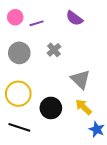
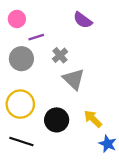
purple line: (37, 23) -> (36, 37), moved
gray triangle: (80, 79) -> (74, 79), moved

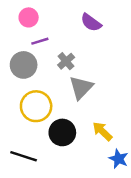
pink circle: (17, 19) -> (29, 17), moved
gray triangle: (74, 79) -> (81, 87), turned 30
yellow circle: (20, 104) -> (36, 106), moved

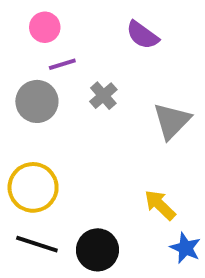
gray triangle: (81, 87) -> (172, 121), moved
yellow circle: (36, 106) -> (33, 187), moved
black circle: (62, 132) -> (97, 250), moved

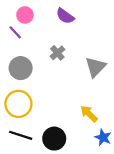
purple semicircle: (142, 35) -> (65, 16), moved
purple line: (62, 64) -> (15, 32), moved, turned 64
gray circle: (37, 101) -> (21, 68), moved

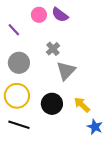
pink circle: (25, 15) -> (39, 15), moved
gray triangle: (95, 67) -> (66, 71), moved
black circle: (54, 139) -> (52, 104), moved

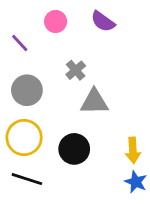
purple semicircle: (60, 15) -> (103, 21), moved
gray triangle: (66, 71) -> (94, 102), turned 45
yellow arrow: (82, 105) -> (133, 150), moved, turned -138

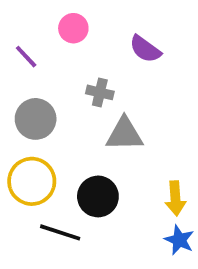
purple semicircle: (103, 21) -> (145, 49), moved
gray cross: (76, 70) -> (100, 92), turned -36
black line: (27, 179) -> (60, 232), moved

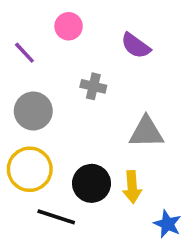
gray triangle: (124, 134) -> (146, 132), moved
yellow arrow: (175, 198) -> (132, 187), moved

